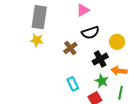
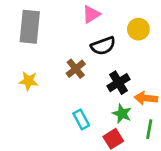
yellow star: (37, 40) -> (29, 81), moved
yellow circle: (117, 42) -> (138, 29), moved

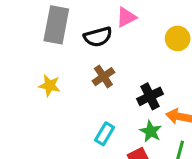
black semicircle: (103, 46) -> (98, 37), moved
cyan rectangle: (81, 119) -> (105, 134), turned 54

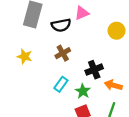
green star: (151, 131) -> (83, 91), moved
cyan rectangle: (105, 134) -> (61, 84), moved

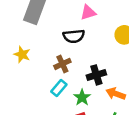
black semicircle: (61, 25) -> (74, 36), moved
brown cross: (63, 53) -> (62, 64), moved

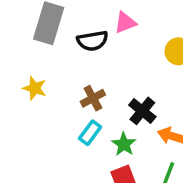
black semicircle: (74, 36) -> (92, 41), moved
black cross: (96, 75) -> (142, 111), turned -30

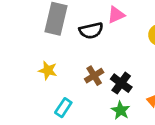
black cross: (142, 111) -> (121, 83), moved
cyan rectangle: (90, 133) -> (63, 108), moved

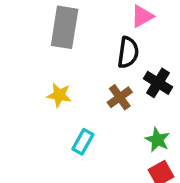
black semicircle: (91, 31) -> (128, 52), moved, turned -65
black cross: (121, 83) -> (158, 83), moved

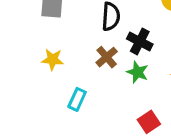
green star: (157, 140) -> (137, 72), moved

